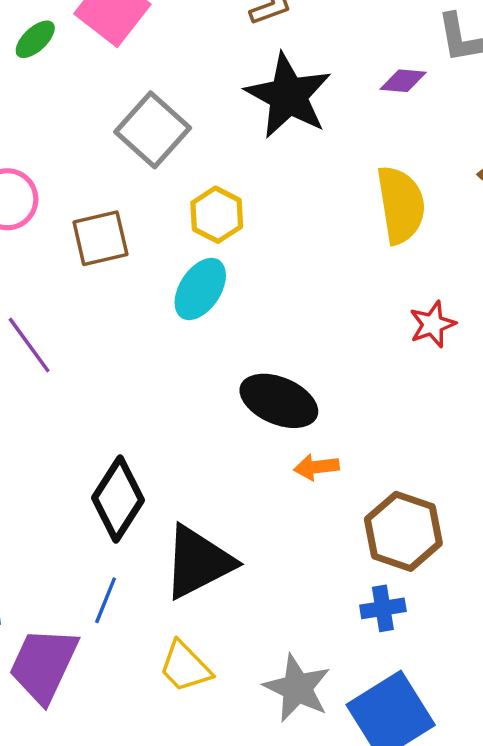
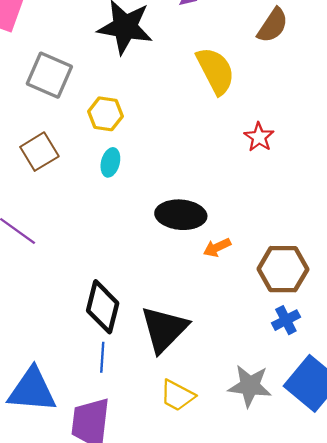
cyan ellipse: (200, 289) -> (110, 162), size x0.7
blue line: (106, 600) -> (102, 357), moved

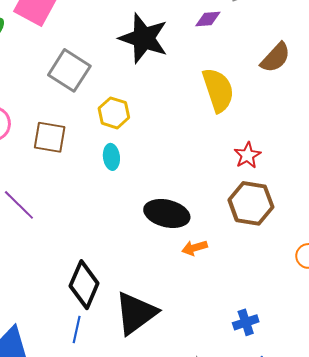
brown square: (39, 152) -> (50, 137), turned 32
cyan ellipse: (110, 162) -> (111, 157), turned -30
brown hexagon: (283, 269) -> (251, 203), moved

